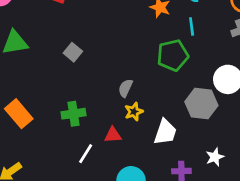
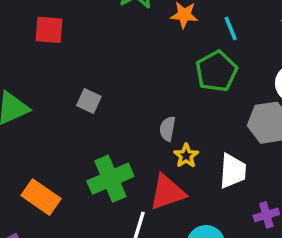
green cross: (74, 114) -> (110, 179), size x1.4
red triangle: (113, 135) -> (167, 192), size x1.6

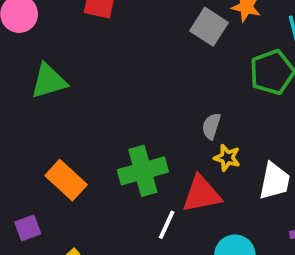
gray square: (89, 101) -> (209, 27), moved, size x1.4
yellow star: (186, 156) -> (227, 158), turned -30

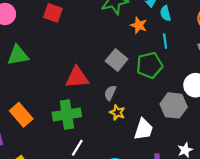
gray square: (209, 27) -> (117, 60), moved
red triangle: (202, 194) -> (77, 78), moved

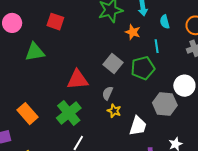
cyan semicircle: (165, 13) -> (165, 22), moved
green triangle: (18, 55) -> (35, 52), moved
green cross: (67, 114) -> (69, 113), turned -30

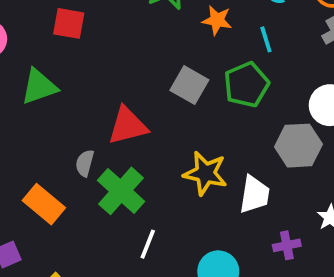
gray semicircle: (108, 93) -> (85, 163), moved
yellow star: (114, 111) -> (205, 173), size x1.6

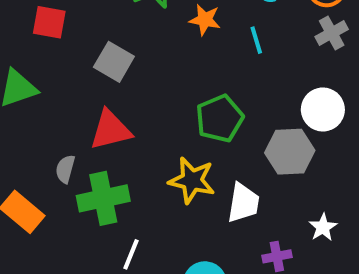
gray square: (189, 85) -> (114, 62), moved
green pentagon: (246, 85) -> (220, 119), moved
green cross: (121, 191) -> (103, 198), turned 36

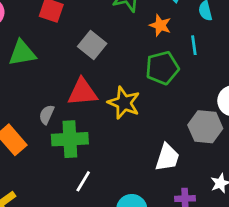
green pentagon: (220, 119) -> (162, 68), moved
yellow star: (192, 180) -> (124, 103), moved

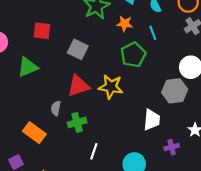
green cross: (70, 139) -> (77, 122), size x0.7

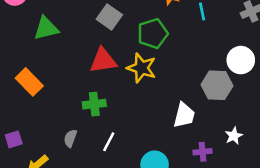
green pentagon: (133, 55) -> (153, 33), moved
gray semicircle: (56, 108) -> (70, 138), moved
orange rectangle: (34, 133) -> (29, 82), moved

